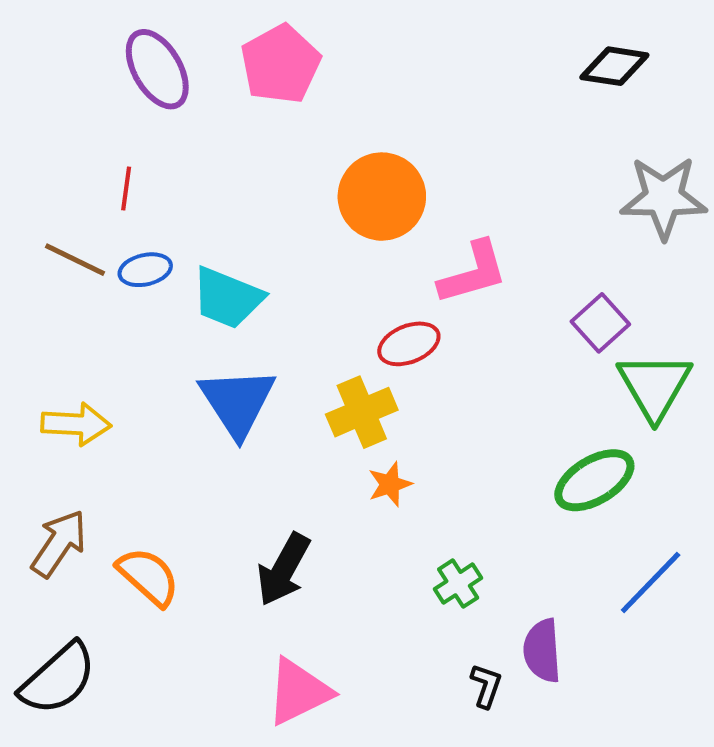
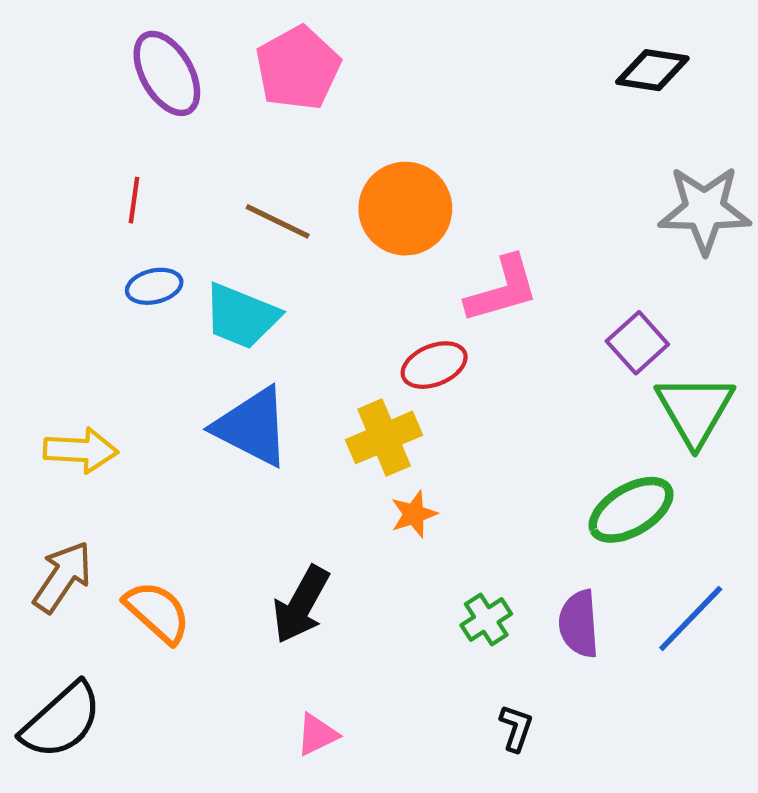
brown line: (75, 260) -> (278, 221), moved
blue triangle: (237, 402) -> (252, 427), turned -30
purple semicircle: (542, 651) -> (579, 624), moved
pink triangle: (299, 692) -> (317, 734), size x0.6

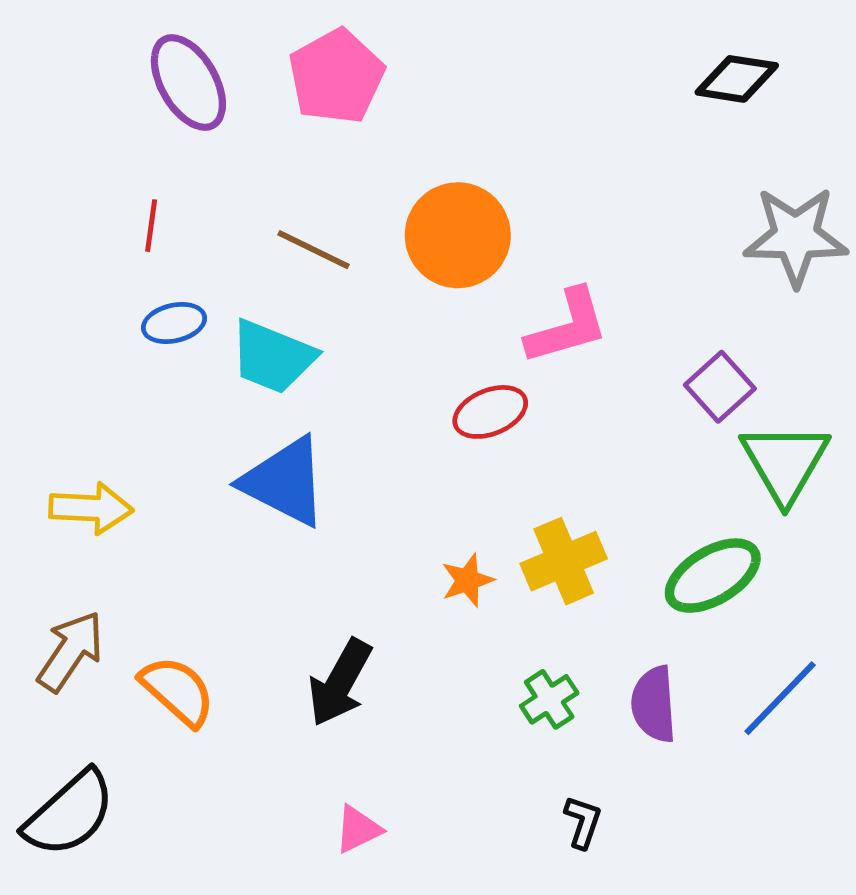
yellow cross: (384, 437) -> (564, 561), moved

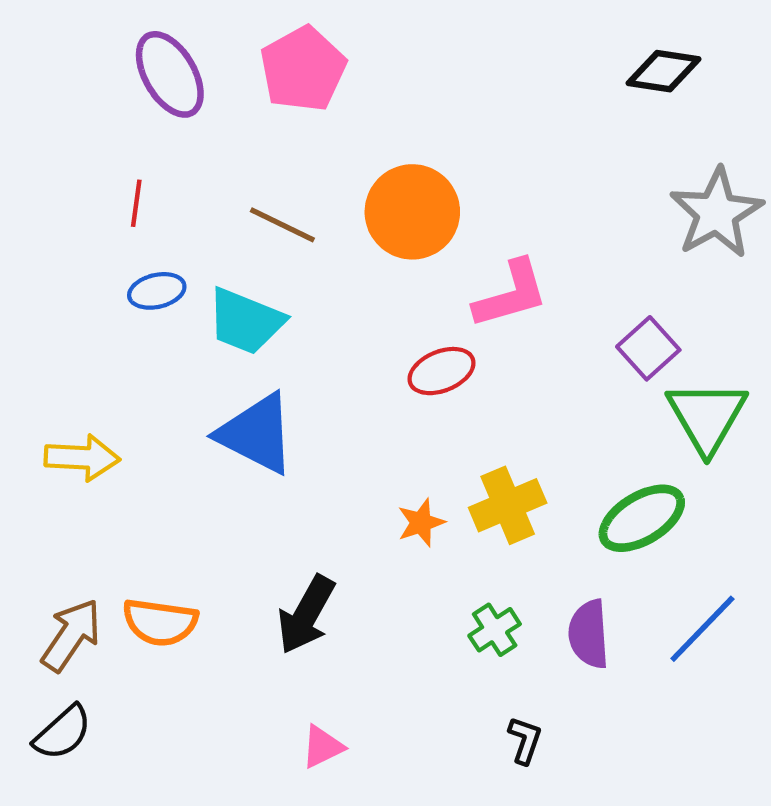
gray star: (796, 236) -> (717, 213), turned -30
brown arrow: (71, 651) -> (71, 635), moved
orange semicircle: (178, 691) -> (160, 622), turned 146
black semicircle: (69, 814) -> (63, 733), size x0.7

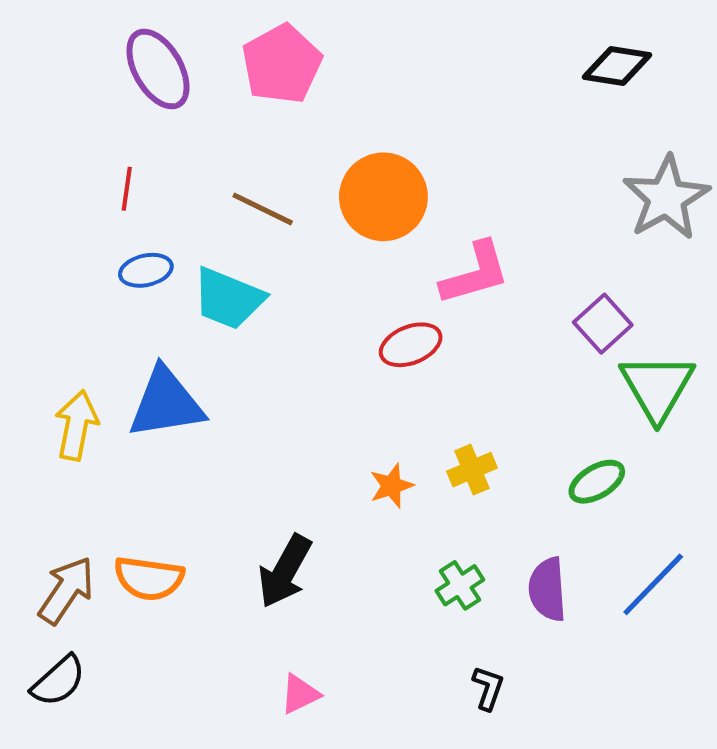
blue triangle: (256, 434) -> (166, 403), moved, turned -36
yellow arrow: (82, 458) -> (76, 425), turned -82
yellow cross: (508, 505) -> (472, 470), size x0.7
green ellipse: (642, 518) -> (597, 482), size x0.7

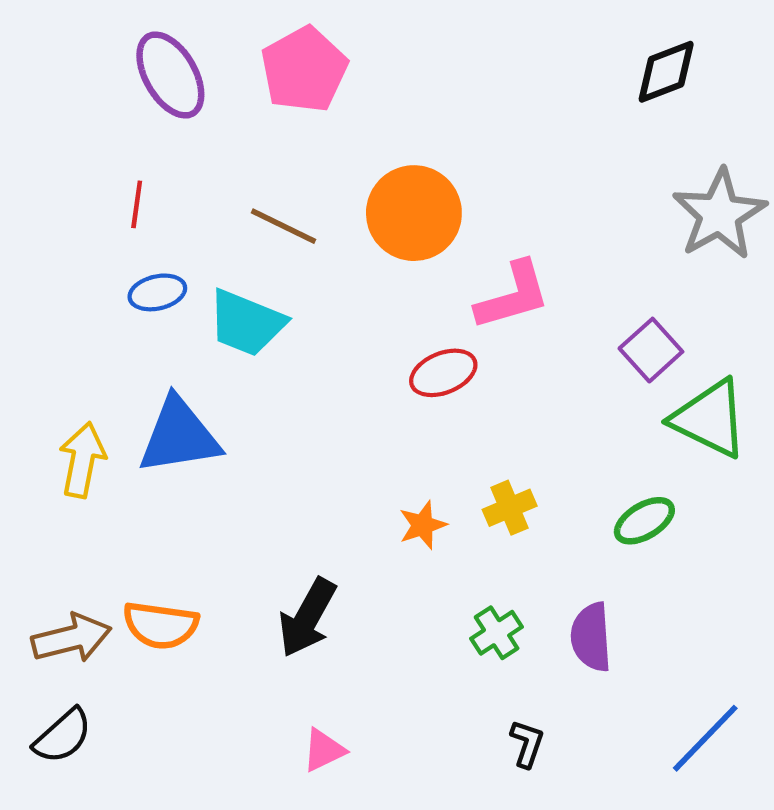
black diamond: (617, 66) -> (666, 72), turned -30
green triangle: (657, 387) -> (710, 419), turned -34
blue line: (653, 584) -> (705, 738), moved
brown arrow: (66, 590) -> (71, 638), turned 42

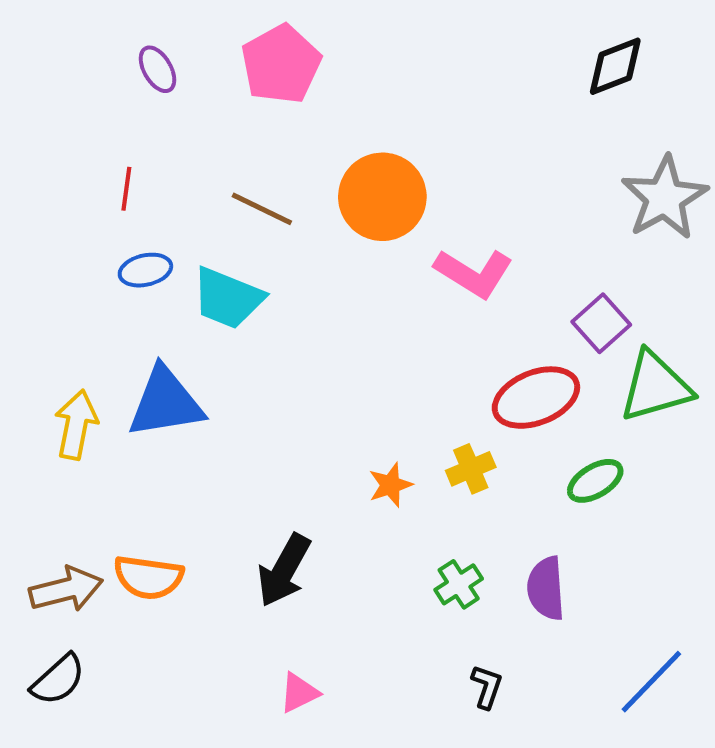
purple ellipse: (170, 75) -> (157, 69), size x0.6
pink L-shape: (513, 296) -> (474, 273), turned 48
red ellipse: (443, 373) -> (536, 398), moved, size x1.4
green triangle: (710, 419) -> (655, 387), turned -42

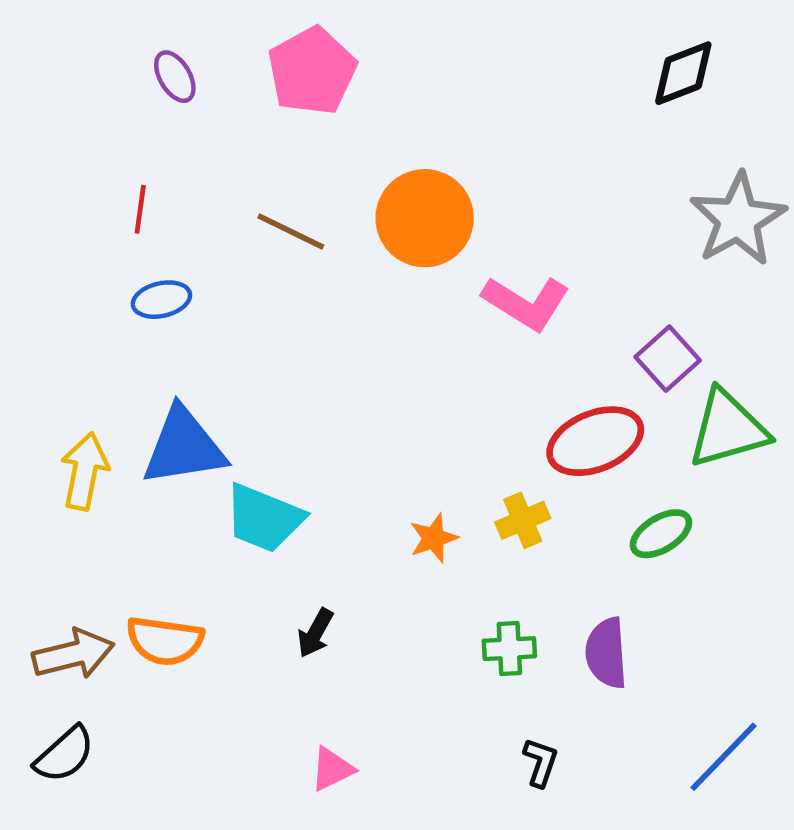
cyan trapezoid: (228, 298) -> (264, 518), moved
black arrow: (284, 570) -> (315, 633), size x0.6
green cross: (459, 584) -> (509, 649), turned 30

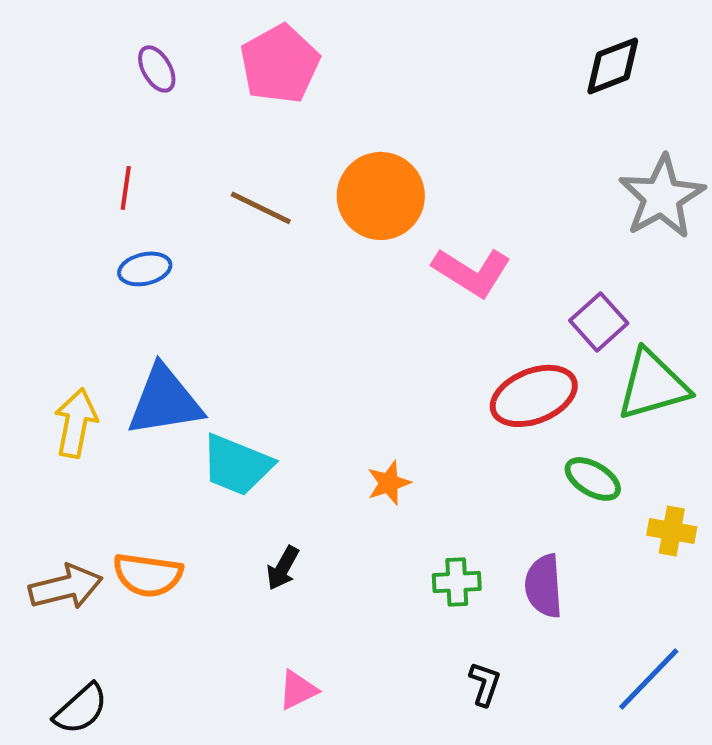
yellow cross: (523, 520) -> (672, 531), moved, turned 33
green ellipse: (661, 534) -> (593, 479), turned 62
black semicircle: (64, 754) -> (81, 709), moved

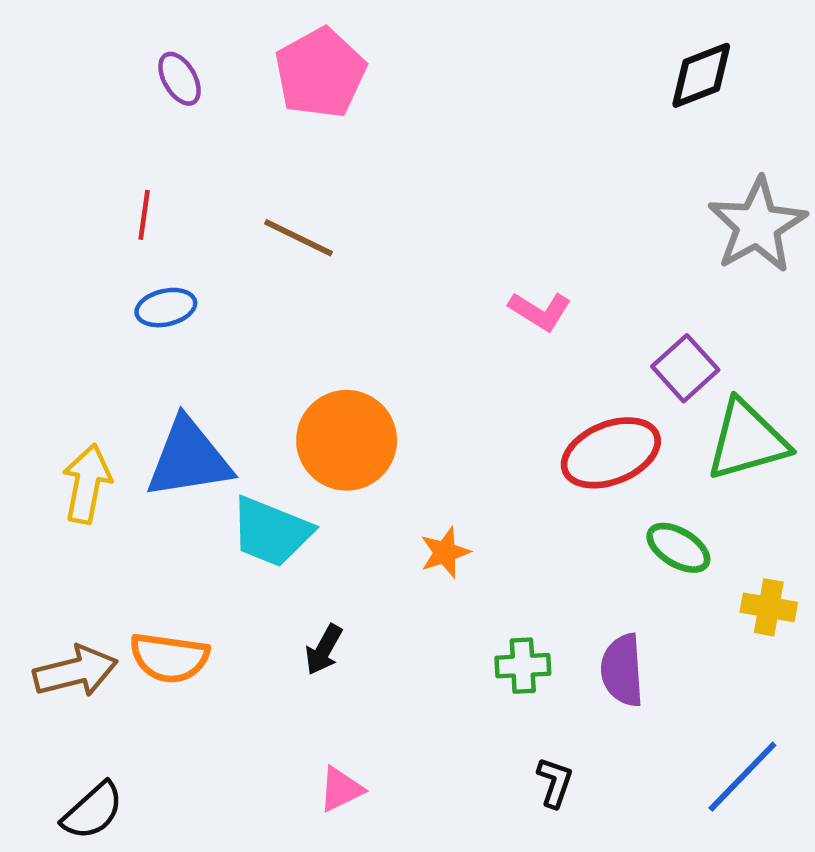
orange circle: (381, 196) -> (347, 440), moved
pink L-shape: (472, 272) -> (540, 311), size x0.7

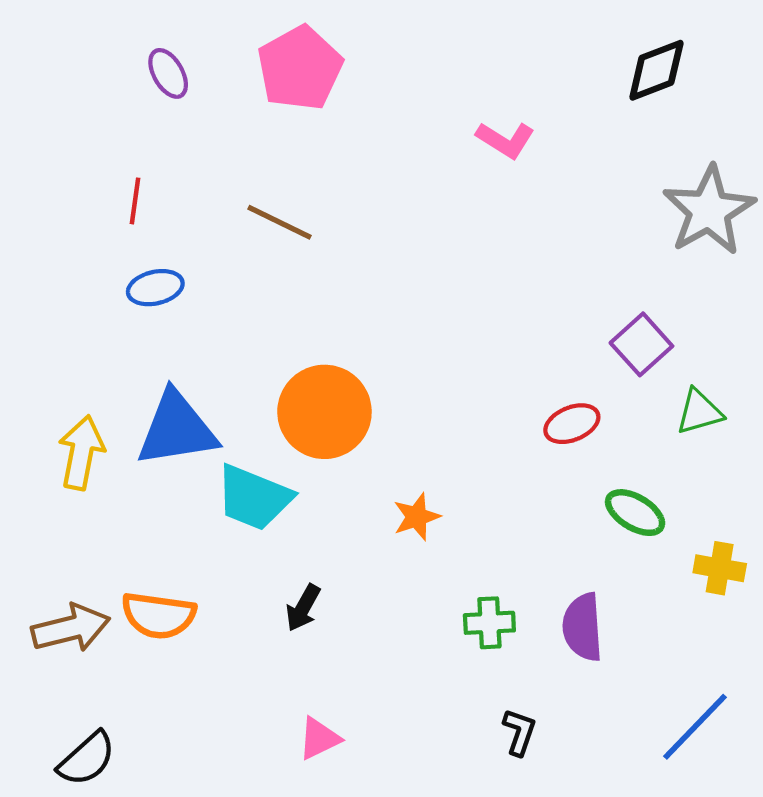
pink L-shape: (540, 311) -> (505, 140), moved
green triangle: (747, 440) -> (699, 412), size x0.6
red ellipse: (611, 453) -> (572, 424), size x0.6

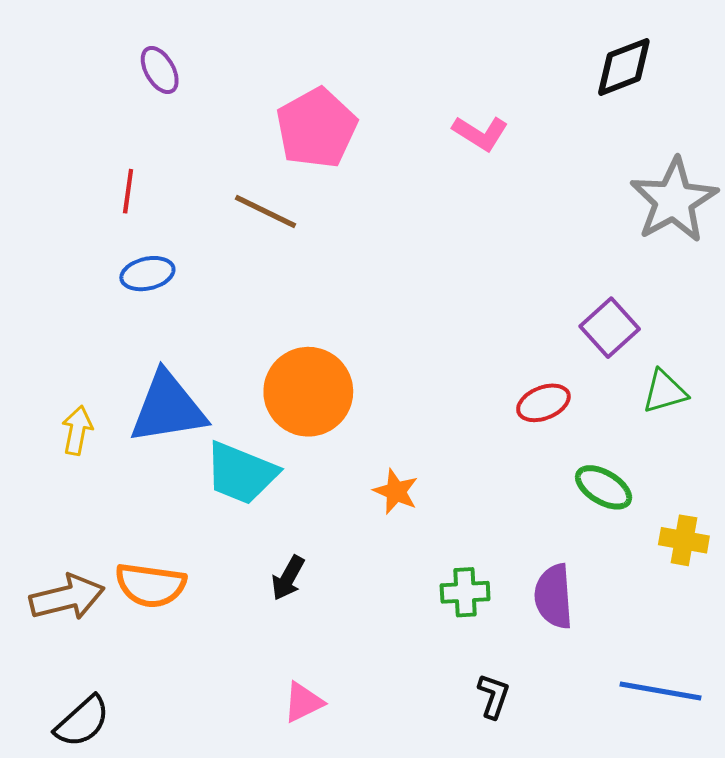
pink pentagon: (300, 68) -> (316, 128), moved
yellow arrow: (81, 453) -> (77, 430), size x0.7
orange star: (417, 517) -> (396, 491), turned -30
blue line: (695, 727) -> (661, 691), turned 56

